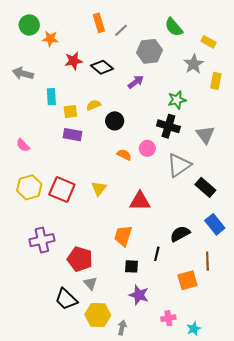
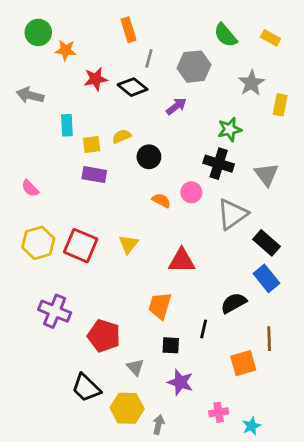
gray line: (121, 30) -> (149, 58), moved, turned -32
yellow rectangle: (208, 42) -> (271, 38), moved
blue rectangle: (215, 224) -> (266, 278), moved
purple cross: (42, 240) -> (55, 311), turned 35
gray triangle: (90, 283) -> (135, 367), moved

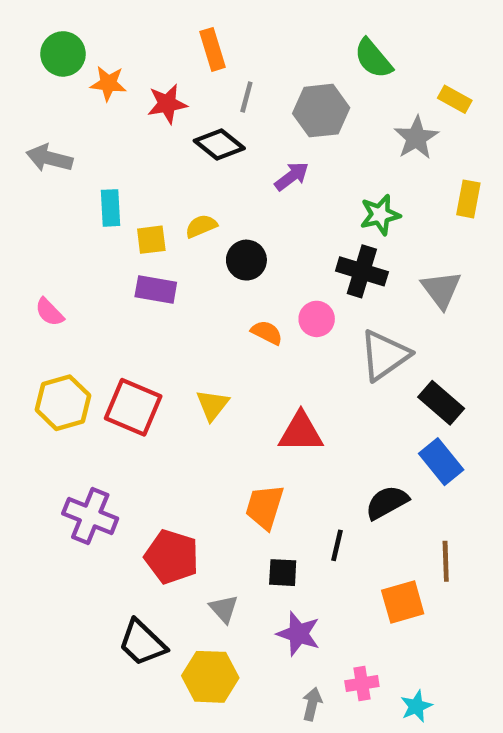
yellow rectangle: (271, 38) -> (455, 99), moved
red star: (96, 79) -> (167, 104), moved
yellow rectangle: (280, 105) -> (468, 199), moved
gray arrow: (159, 425) -> (312, 704), moved

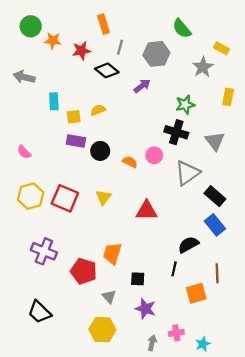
black circle: (246, 260) -> (100, 151), moved
orange trapezoid: (265, 507) -> (112, 254), moved
black line: (337, 545) -> (174, 269), moved
black trapezoid: (142, 643) -> (40, 312), moved

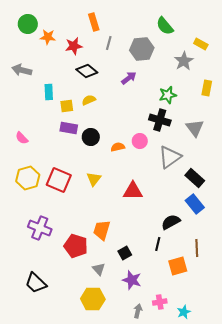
black diamond: (107, 70) -> (87, 71), moved
orange semicircle: (130, 162) -> (118, 147), turned -40
black square: (138, 279) -> (125, 253), turned -32

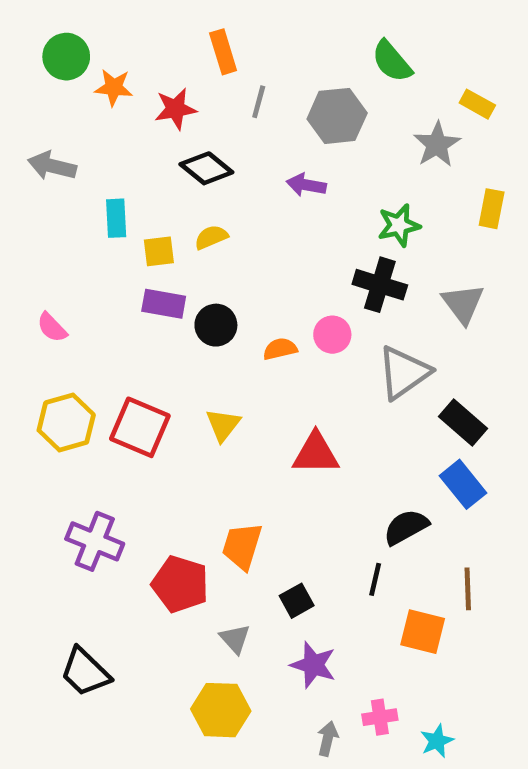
purple arrow: (129, 78) -> (306, 185), turned -133
orange square: (178, 266) -> (423, 632), turned 30

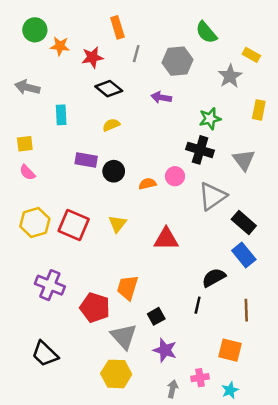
yellow square: (159, 251) -> (25, 144), moved
orange square: (423, 632) -> (230, 350), moved
gray triangle: (235, 639) -> (124, 336), size x1.6

